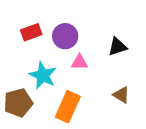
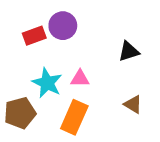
purple circle: (65, 36) -> (63, 26), moved
pink triangle: (80, 62) -> (80, 79), moved

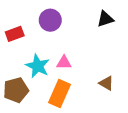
red rectangle: (34, 36) -> (15, 34), moved
black triangle: (129, 51) -> (105, 19), moved

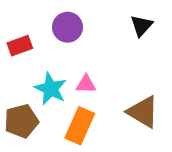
black triangle: (105, 19) -> (141, 26), turned -30
brown triangle: (106, 83) -> (143, 112), size x1.6

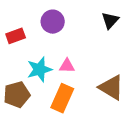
cyan star: (51, 89) -> (39, 69), turned 30

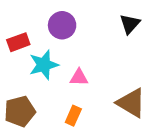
cyan star: (39, 69) -> (44, 65), moved
orange rectangle: (62, 98) -> (73, 116), size x0.6

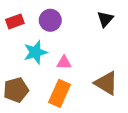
red rectangle: (18, 42) -> (15, 21), moved
orange rectangle: (73, 116) -> (59, 93), size x1.6

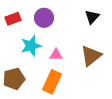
brown triangle: (106, 83) -> (91, 56), moved, turned 50

